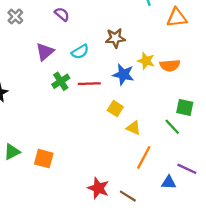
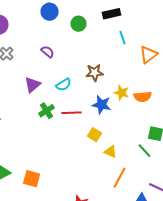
orange triangle: (177, 18) -> (148, 55), turned -30

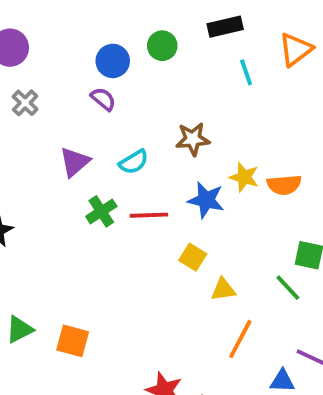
blue circle: (50, 12) -> (113, 61), moved
orange triangle: (148, 55) -> (296, 50), moved
yellow triangle: (110, 152) -> (223, 290), turned -32

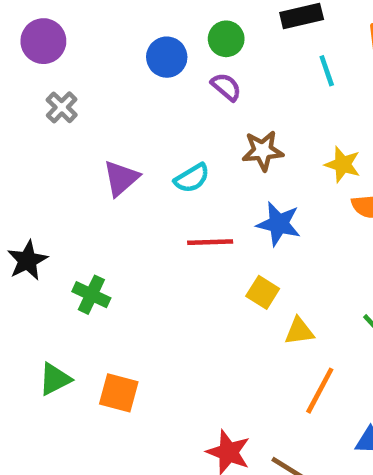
purple semicircle: (103, 99) -> (226, 87), moved
yellow star: (244, 177) -> (343, 164), moved
green cross: (101, 211) -> (91, 295), moved, turned -32

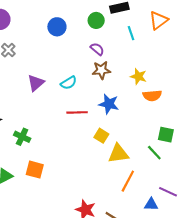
green circle: (226, 39) -> (96, 20), moved
purple semicircle: (226, 87) -> (97, 49), moved
yellow triangle: (299, 331) -> (118, 154), size x1.5
orange square: (119, 393) -> (35, 170), moved

